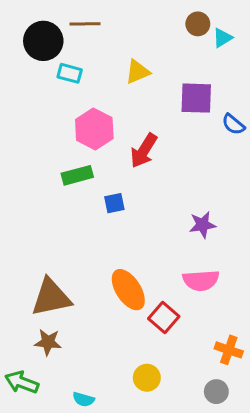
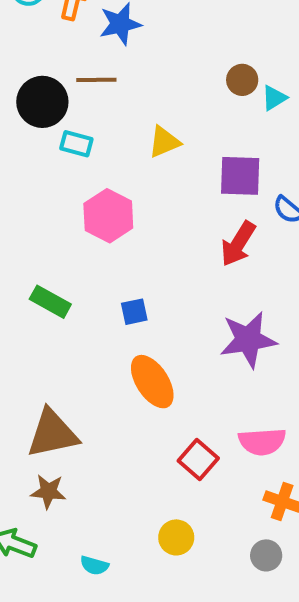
red arrow: (144, 151) -> (238, 244), moved
green rectangle: (77, 175) -> (50, 302), moved, turned 44
purple star: (202, 225) -> (248, 340), size x1.6
pink semicircle: (201, 280) -> (262, 442), moved
orange ellipse: (128, 290) -> (152, 382), moved

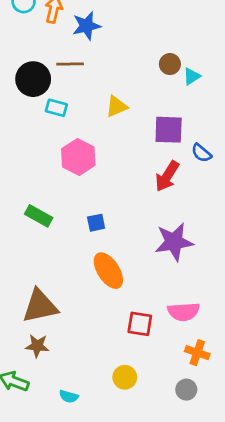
red square: (198, 460) -> (140, 324), turned -32

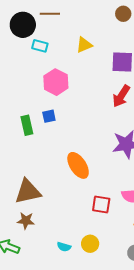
green rectangle: (39, 216) -> (27, 125), turned 48
blue square: (96, 223) -> (49, 116), moved
cyan semicircle: (69, 396) -> (64, 247), moved

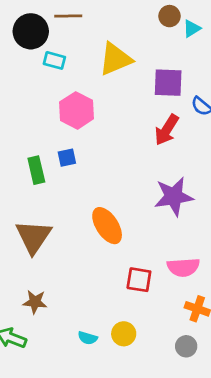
yellow triangle: (84, 45) -> (115, 59), size x1.5
brown triangle: (28, 192) -> (34, 237), moved, turned -44

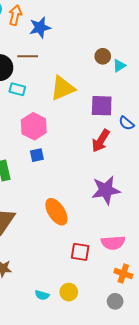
blue square: (67, 158) -> (37, 155), moved

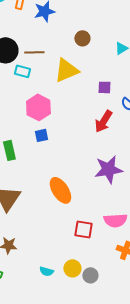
brown line: (28, 56) -> (34, 52), moved
brown circle: (103, 56) -> (82, 38), moved
purple square: (102, 106) -> (104, 87), size x0.6
gray circle: (115, 301) -> (90, 275), moved

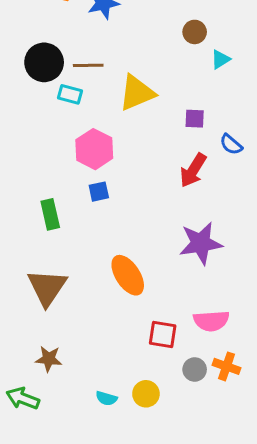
brown circle: (82, 38) -> (195, 32), moved
gray circle: (90, 275) -> (195, 369), moved

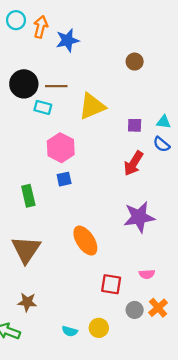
cyan triangle: (220, 59) -> (164, 122), moved, turned 40
pink semicircle: (211, 321) -> (147, 274), size x0.6
orange cross: (227, 366) -> (158, 308), turned 30

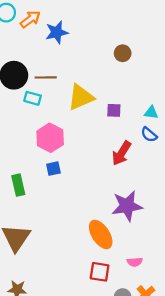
orange arrow: (41, 27) -> (30, 19), turned 40
purple square: (135, 125) -> (114, 110), moved
orange ellipse: (85, 241) -> (101, 234), moved

